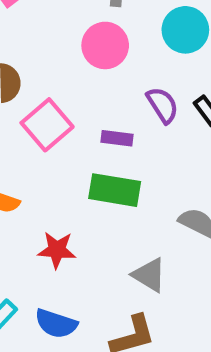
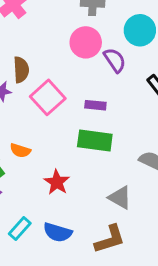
purple semicircle: (163, 105) -> (115, 60), moved
red star: (57, 250) -> (57, 182), turned 30

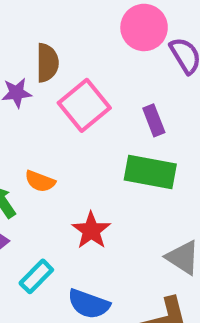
purple rectangle: (95, 105) -> (154, 120), turned 60
cyan rectangle: (20, 228) -> (36, 276), moved

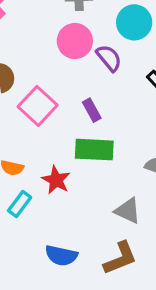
red star: (91, 230) -> (56, 180), moved
cyan rectangle: (36, 276) -> (20, 204), moved

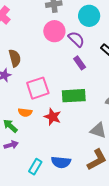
pink square: (38, 106) -> (38, 88), moved, turned 35
purple rectangle: (92, 110) -> (80, 63), moved
cyan rectangle: (20, 204) -> (35, 167), moved

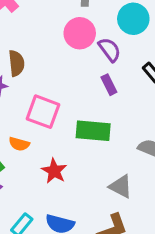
pink square: (38, 88) -> (43, 112), turned 30
red star: (53, 117) -> (54, 171), moved

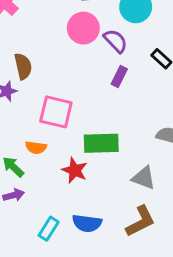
purple rectangle: (109, 85) -> (119, 76), turned 60
green rectangle: (93, 131) -> (101, 143), moved

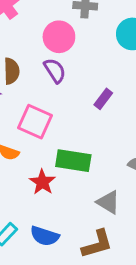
pink circle: (83, 28) -> (59, 37), moved
purple semicircle: (115, 41) -> (55, 70), moved

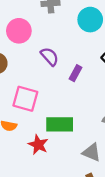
pink circle: (59, 37) -> (19, 31), moved
purple semicircle: (55, 70) -> (50, 57), moved

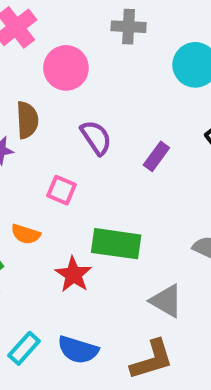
purple semicircle: (50, 57) -> (96, 138), moved
pink square: (25, 99) -> (61, 190), size x0.6

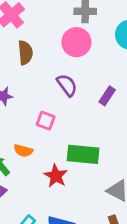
pink circle: (66, 68) -> (76, 42), moved
brown semicircle: (27, 120) -> (25, 53), moved

